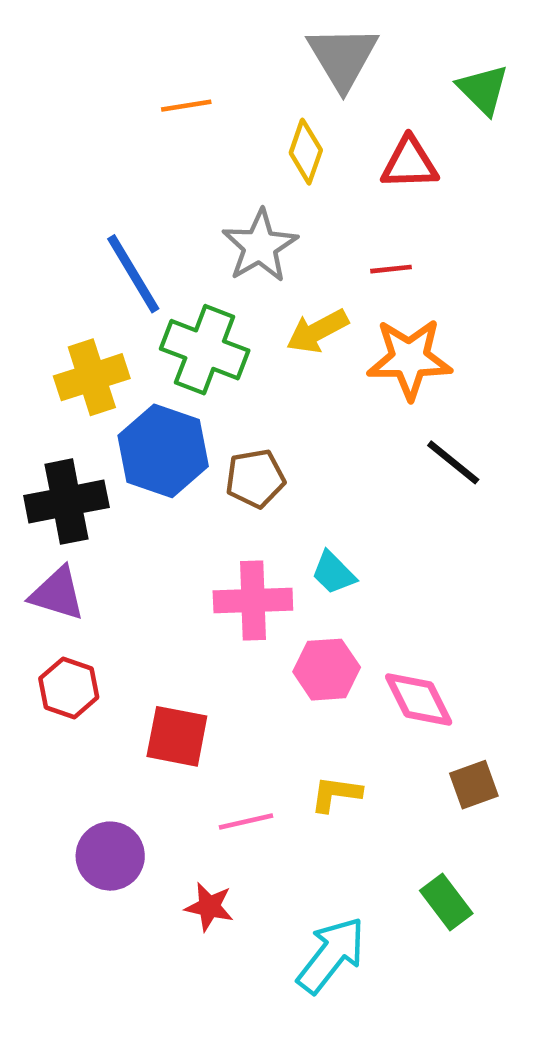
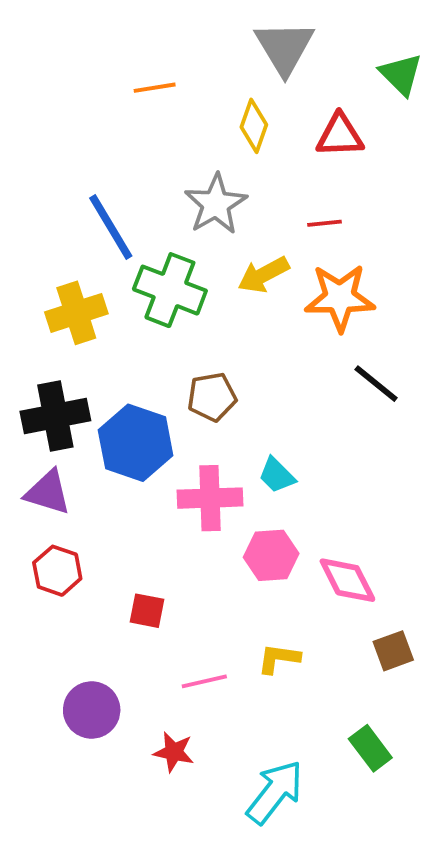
blue hexagon: (163, 451) -> (136, 443), moved
red square: (177, 736) -> (147, 611), size x0.7

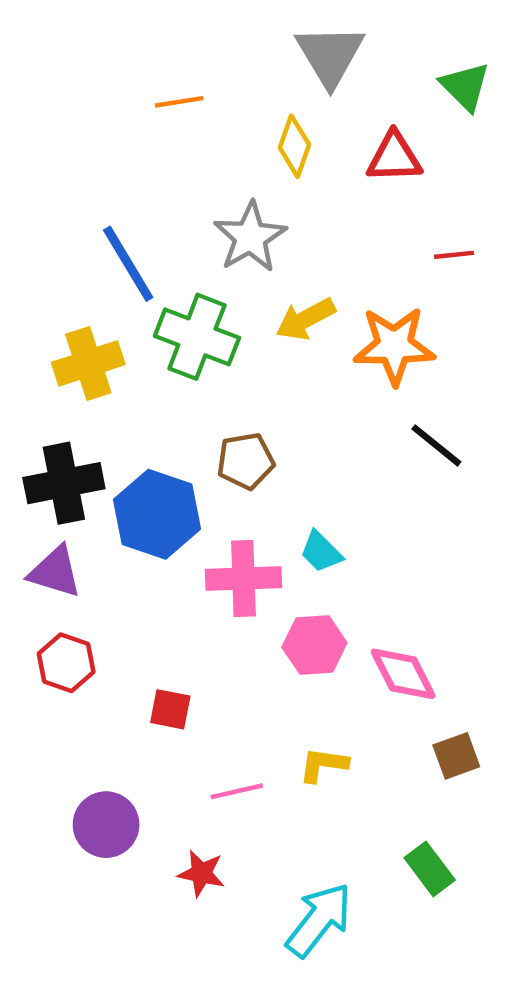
red line: (325, 223) -> (454, 255), moved

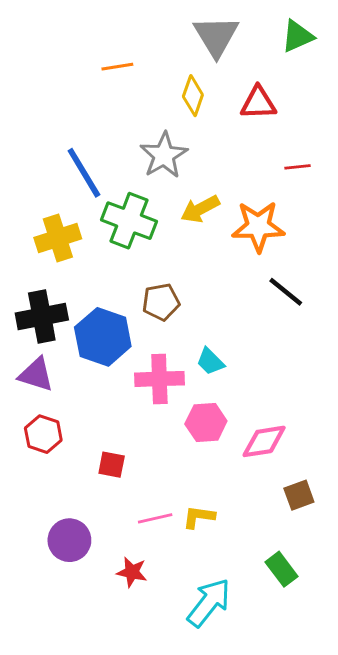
green triangle: (465, 86) -> (297, 36), moved, turned 51
pink diamond: (403, 674) -> (264, 441), turned -72
yellow L-shape: (323, 765) -> (199, 517), moved

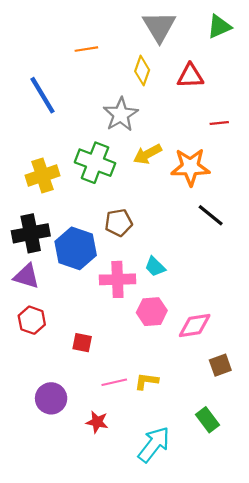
blue line: (84, 173) -> (42, 95), moved

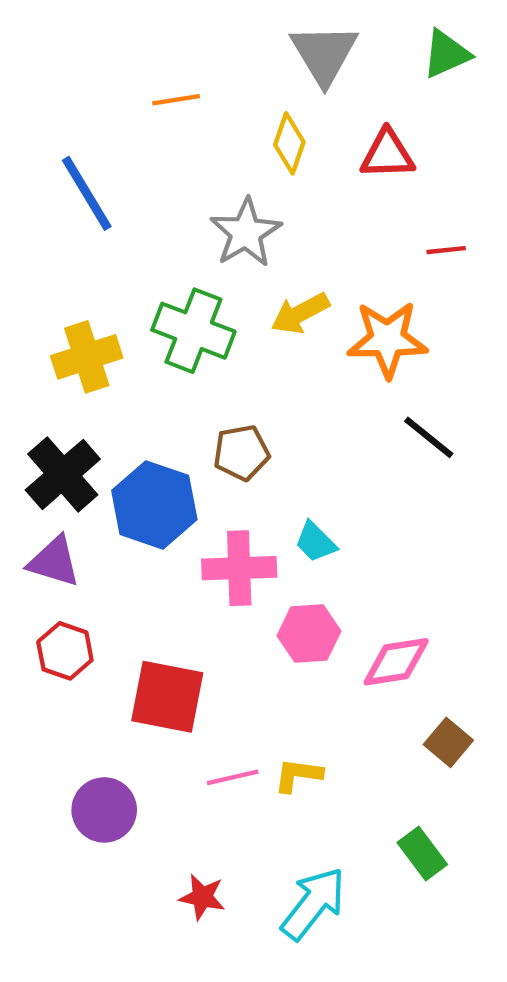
black cross: (31, 233) -> (63, 474), turned -30
red square: (82, 343) -> (167, 697), size x1.8
brown square: (220, 365) -> (448, 742), turned -30
red star: (97, 422) -> (202, 897), moved

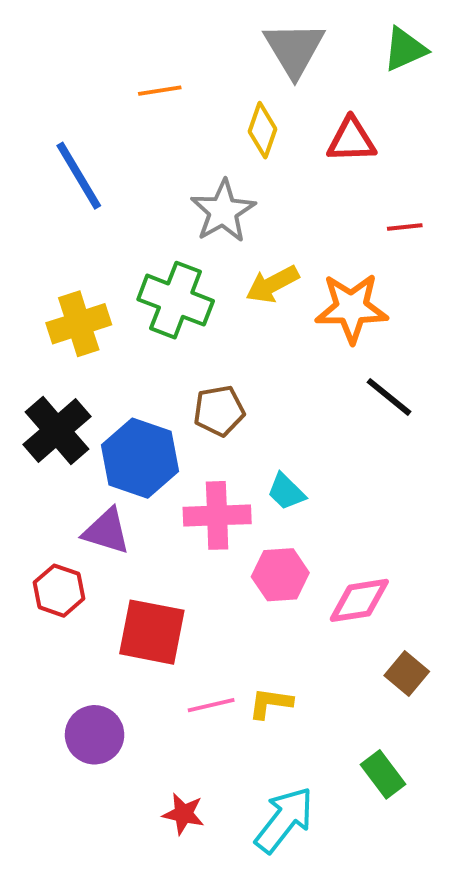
purple triangle: (54, 562) -> (106, 531), moved

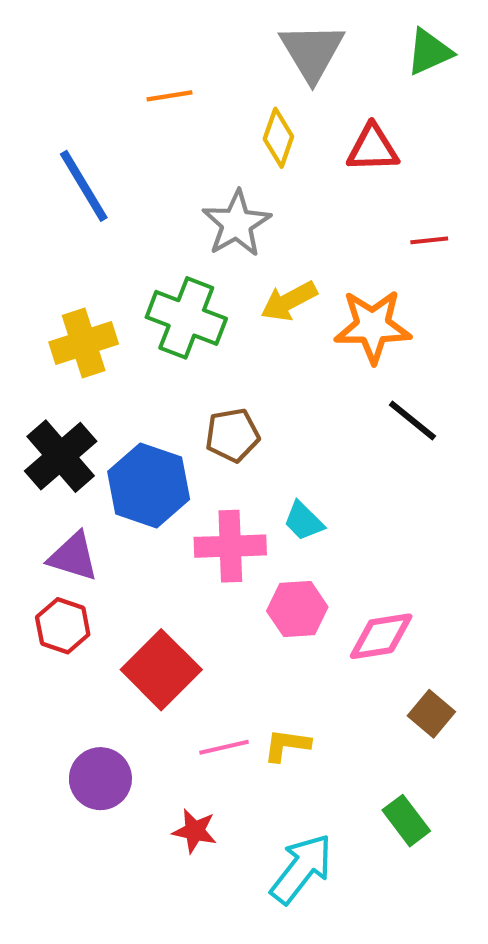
purple triangle: (106, 531) -> (73, 557), moved
red square: (152, 632) -> (161, 670), turned 34
red star: (183, 814) -> (195, 831), moved

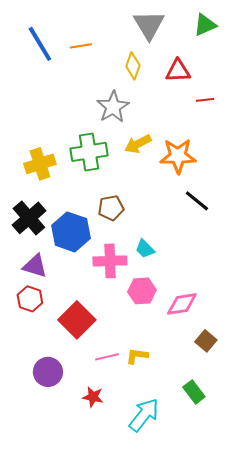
blue line: (84, 186) -> (40, 44), moved
red line: (429, 240) -> (205, 100), moved
green cross: (186, 318) -> (89, 152), turned -30

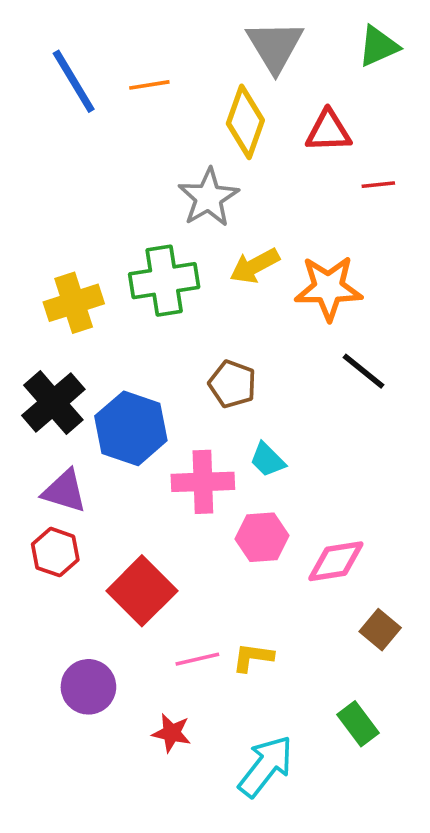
yellow diamond: (133, 66) -> (245, 122), size x1.4
brown pentagon: (111, 208) -> (232, 384), moved, turned 30

